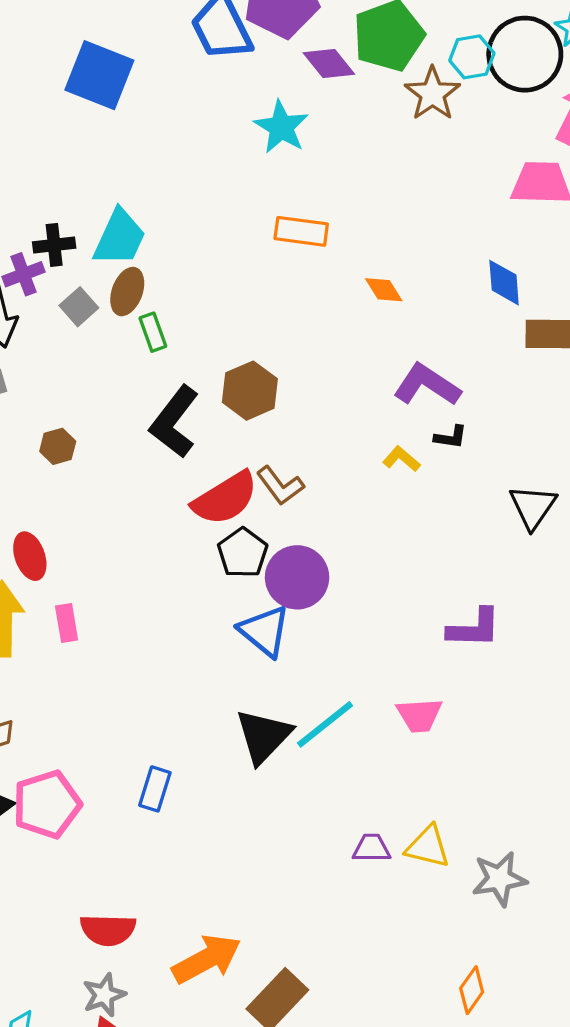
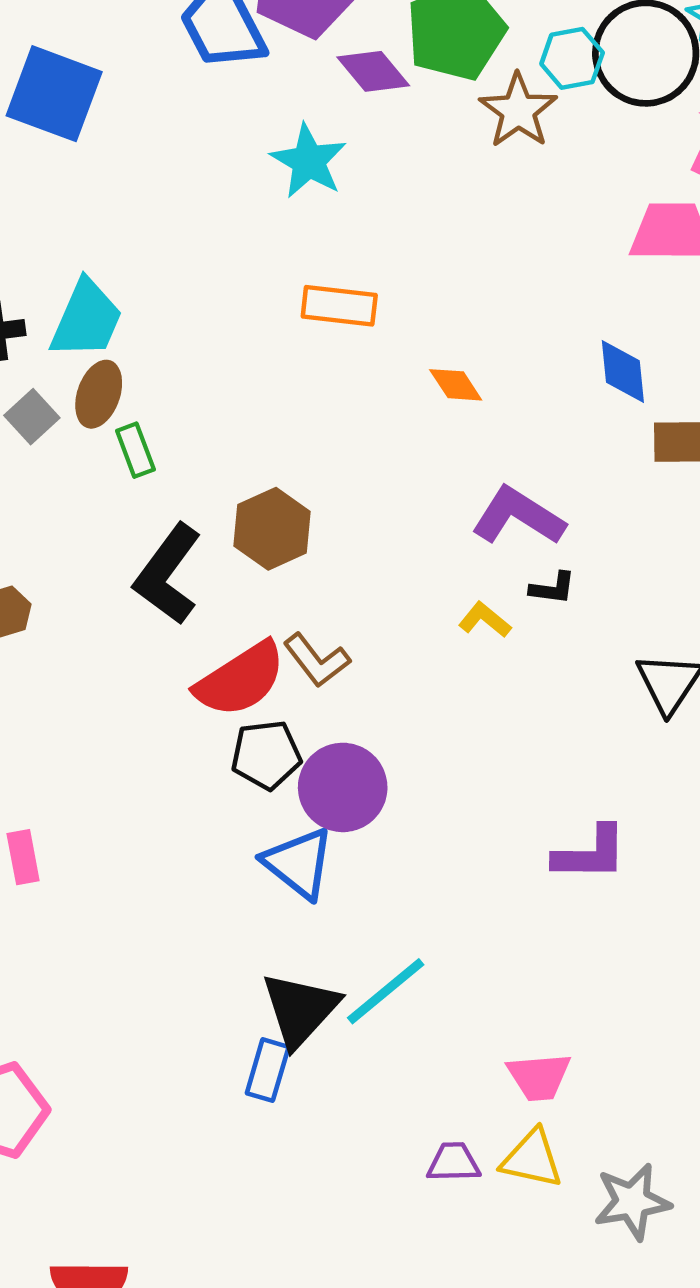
black pentagon: (243, 553) -> (266, 755), turned 30
pink trapezoid: (419, 715) -> (539, 1077), moved
blue rectangle: (155, 789) -> (268, 1070), moved

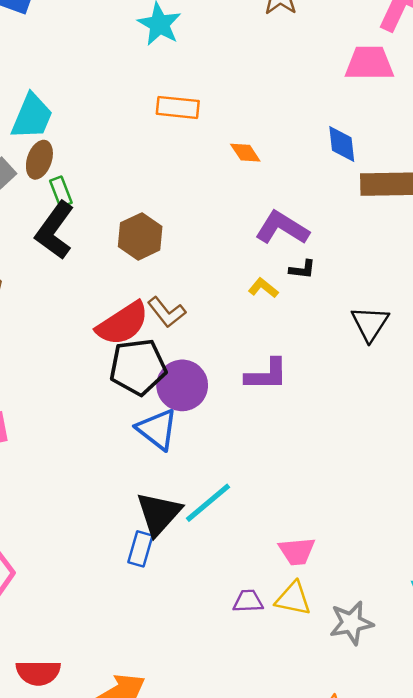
black L-shape: (168, 574) -> (55, 230), moved
black pentagon: (266, 755) -> (138, 367), size x1.4
purple L-shape: (590, 854) -> (267, 375), moved

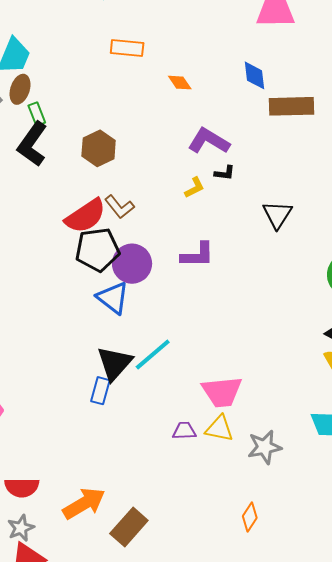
yellow L-shape: (263, 288) -> (194, 188), turned 115
pink trapezoid: (297, 551) -> (222, 392), size x1.4

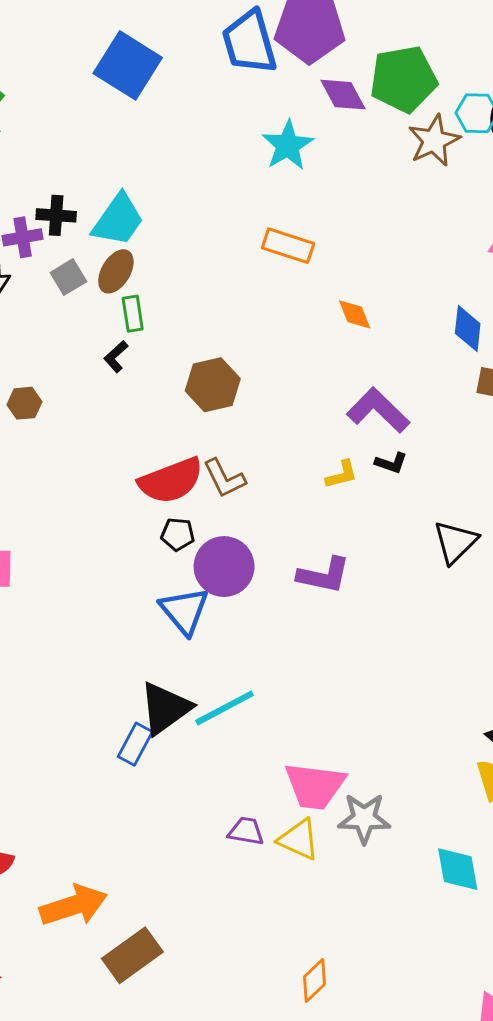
black L-shape: (32, 144) -> (116, 357), size x0.5
black pentagon: (98, 250) -> (178, 534), size x0.5
gray star: (265, 447) -> (364, 818), moved

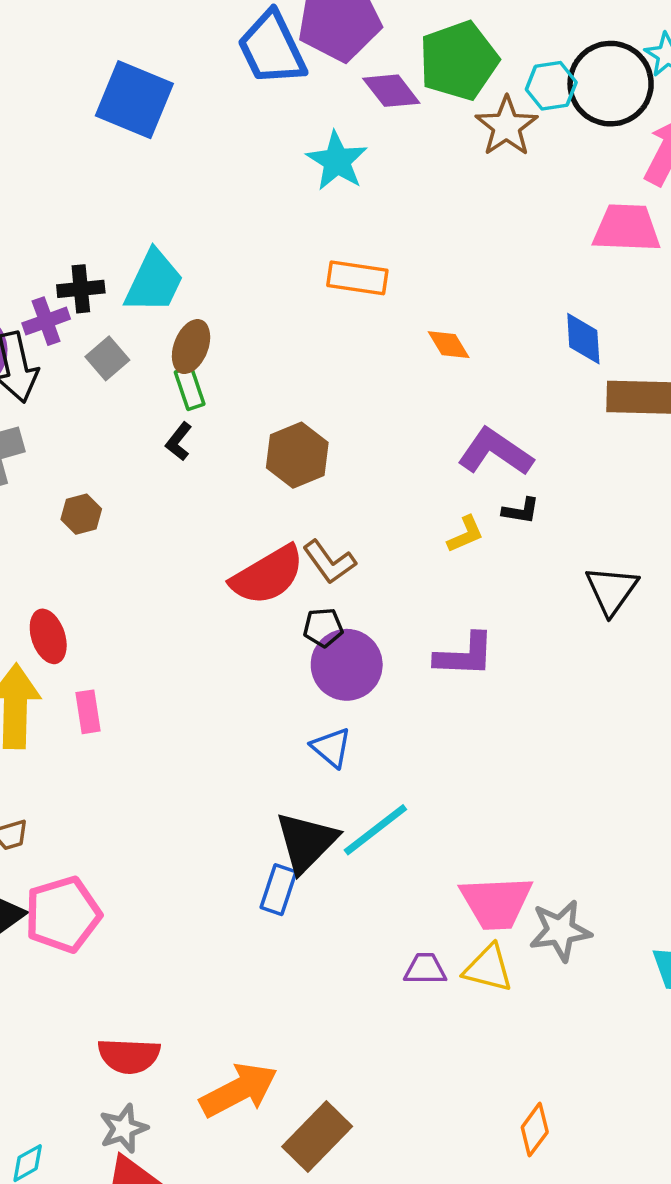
brown ellipse: (116, 271) -> (191, 347), moved
black pentagon: (178, 534) -> (323, 627), moved
blue triangle: (184, 611) -> (331, 747), moved, size x0.7

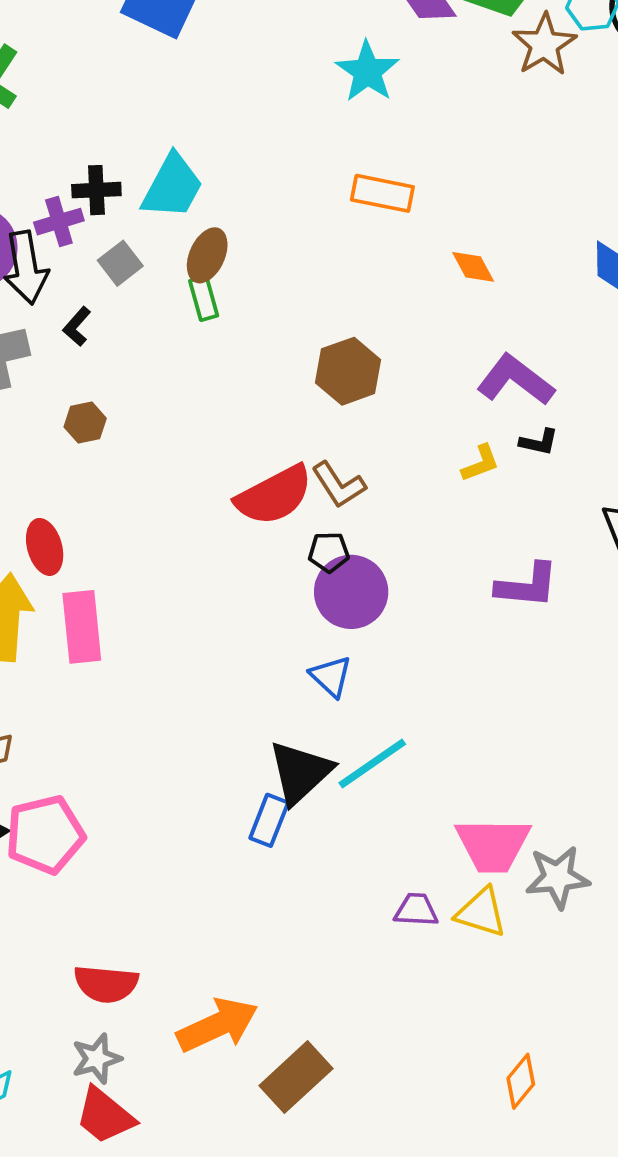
black L-shape: (179, 441) -> (77, 326), moved
brown hexagon: (297, 455) -> (348, 371), moved
purple L-shape: (465, 655) -> (527, 585), moved
pink rectangle: (88, 712) -> (82, 627), size x1.6

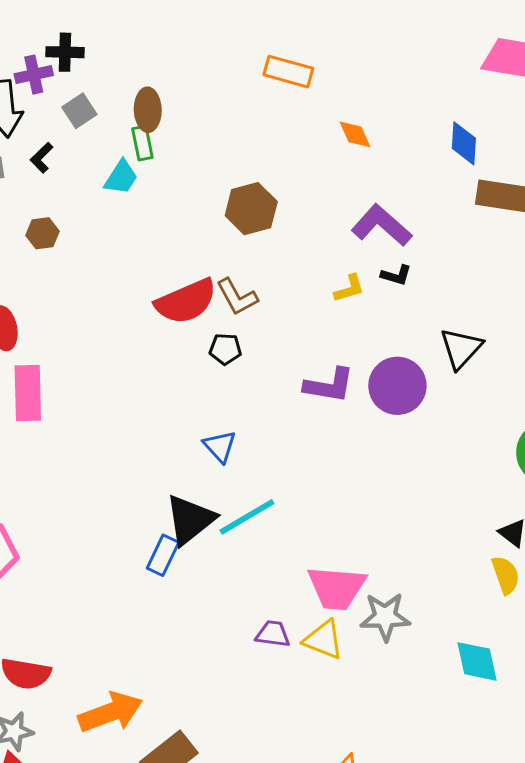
cyan trapezoid: (172, 186) -> (121, 177), moved, size x0.7
brown ellipse: (207, 255) -> (148, 110), turned -30
purple L-shape: (527, 585) -> (329, 385), moved
purple circle: (351, 592) -> (397, 386), moved

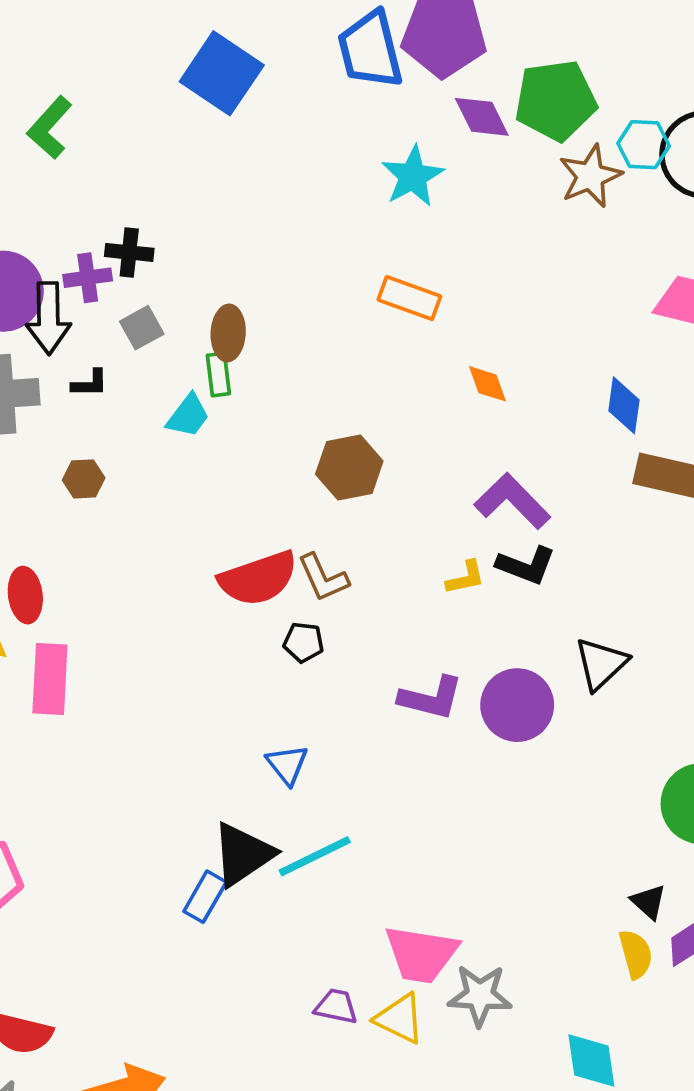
black L-shape: (42, 158) -> (90, 383), turned -140
black L-shape: (396, 275) -> (526, 565), size x1.5

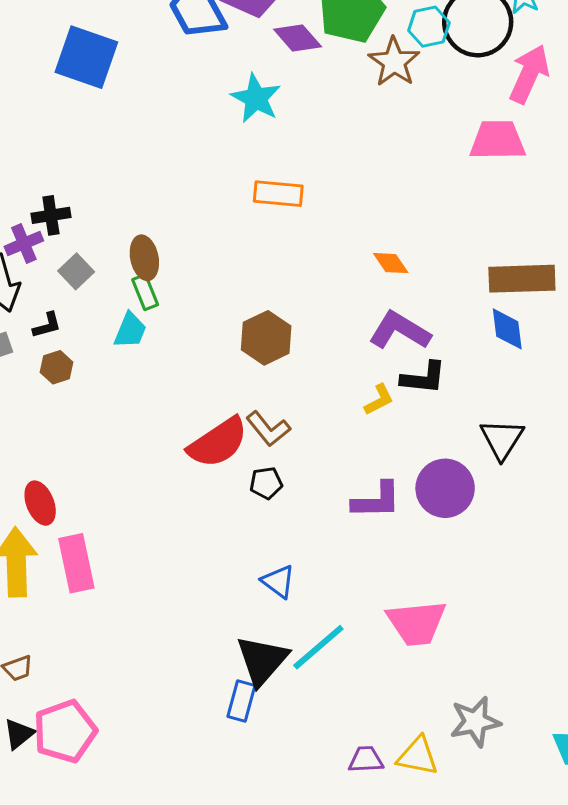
orange diamond: (487, 384) -> (391, 263), moved
blue diamond: (624, 405) -> (507, 329), moved
brown hexagon: (84, 479) -> (57, 367), moved
pink trapezoid: (421, 954) -> (417, 623), moved

